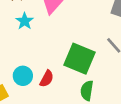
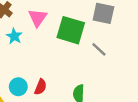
green square: (80, 59) -> (71, 30), moved

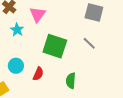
green square: (71, 30) -> (55, 46), moved
cyan circle: (18, 87) -> (16, 66), moved

